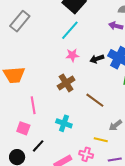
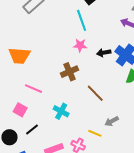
cyan line: (70, 30) -> (82, 20), turned -70
pink line: (33, 105) -> (33, 89), turned -66

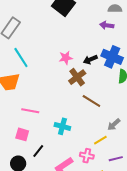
cyan line: (82, 20) -> (21, 57), moved
brown cross: (69, 72) -> (77, 77), moved
yellow line: (95, 133) -> (100, 140), turned -40

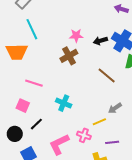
brown cross: (77, 77) -> (69, 56), moved
brown line: (91, 101) -> (107, 75), moved

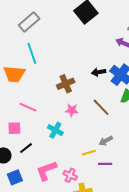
pink star: (76, 36) -> (72, 110), moved
pink square: (23, 106) -> (14, 128), turned -32
pink cross: (84, 135) -> (70, 175), moved
purple line: (112, 142) -> (105, 164), moved

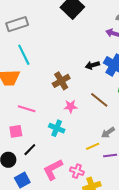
gray rectangle: (29, 22) -> (17, 24), turned 30

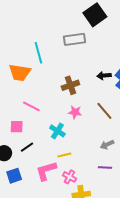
gray rectangle: (17, 24) -> (74, 39), moved
yellow line: (93, 146) -> (64, 155), moved

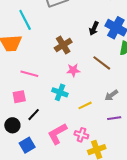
black arrow: (104, 76) -> (94, 28), turned -48
yellow line: (64, 155) -> (85, 105), moved

